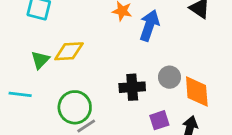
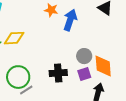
black cross: (132, 87) -> (58, 73), moved
purple square: (159, 120) -> (84, 74), moved

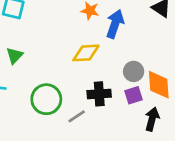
yellow diamond: (14, 38) -> (86, 53), moved
gray line: (26, 90) -> (77, 116), moved

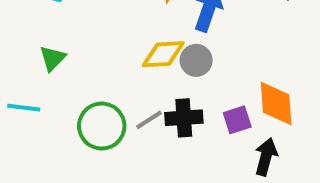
gray circle: (134, 71) -> (196, 60), moved
gray line: (77, 116) -> (149, 120), moved

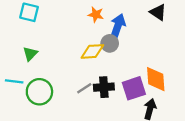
gray circle: (196, 60) -> (110, 43), moved
purple square: (237, 120) -> (134, 88), size x1.5
green circle: (102, 126) -> (39, 92), moved

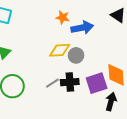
blue arrow: (118, 26) -> (82, 28), turned 60
gray circle: (110, 43) -> (76, 55), moved

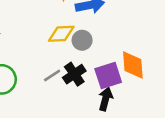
black cross: (70, 82) -> (74, 74), turned -30
black arrow: (111, 102) -> (106, 99), moved

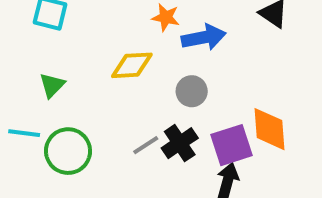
yellow diamond: (61, 34) -> (132, 65), moved

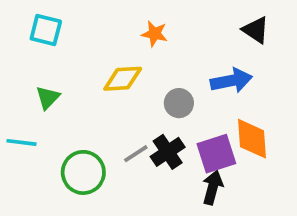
blue arrow: (204, 37) -> (231, 81), moved
green circle: (68, 151) -> (83, 172), moved

